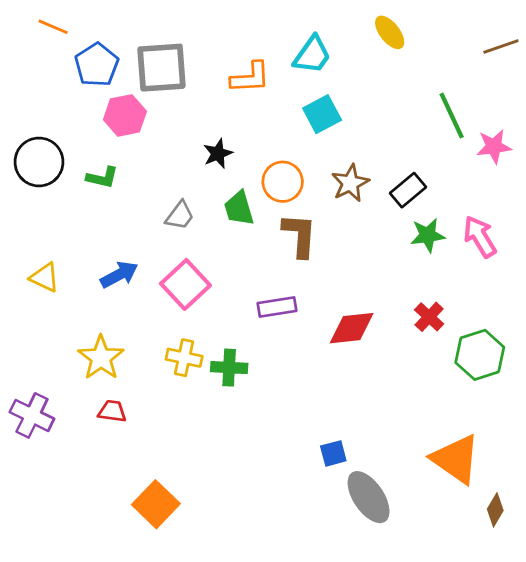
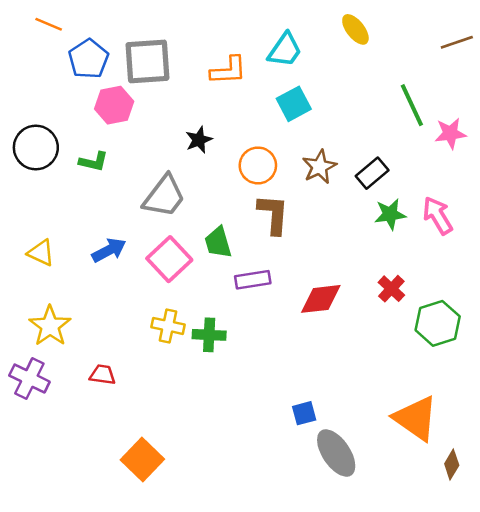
green trapezoid: (239, 208) -> (218, 242), moved
gray trapezoid: (180, 215) -> (164, 196), size x1.6
yellow star: (101, 358) -> (50, 326), moved

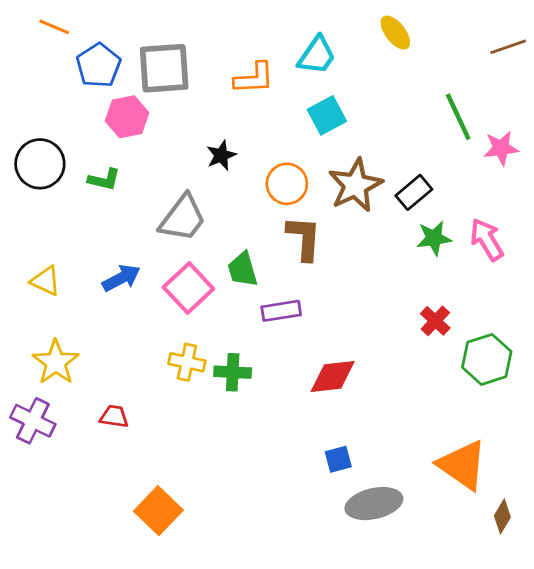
brown star: (319, 167) -> (355, 185), size x1.4
red diamond: (321, 299) -> (333, 377), moved
gray ellipse: (336, 453) -> (374, 504), turned -69

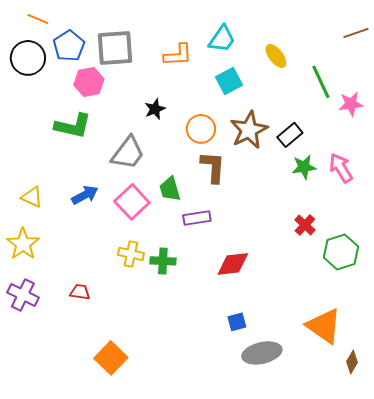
yellow ellipse: (395, 33) -> (276, 56), moved
black circle: (40, 164) -> (28, 58), moved
green L-shape: (104, 180) -> (73, 126), size x1.6
yellow star: (56, 362) -> (23, 244), moved

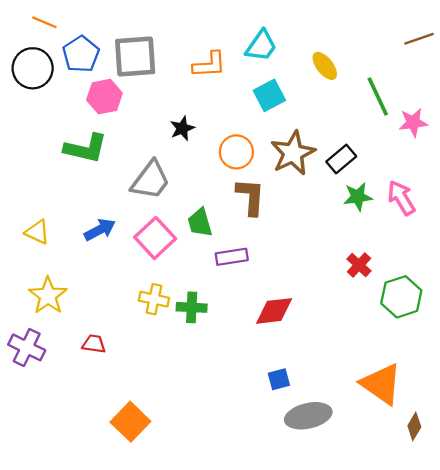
yellow star: (23, 244) -> (48, 296), moved

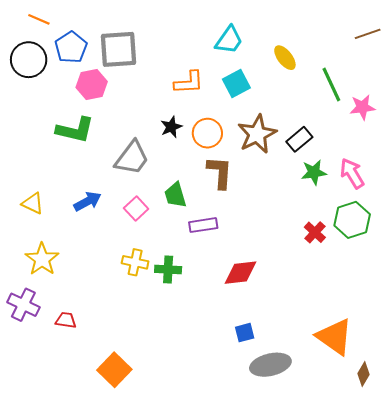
orange L-shape: (209, 65) -> (189, 82), moved
black star: (182, 128) -> (171, 127), moved
pink square: (155, 238) -> (136, 209), size x0.7
green hexagon: (401, 297) -> (352, 220), moved
red trapezoid: (94, 344) -> (66, 320), moved

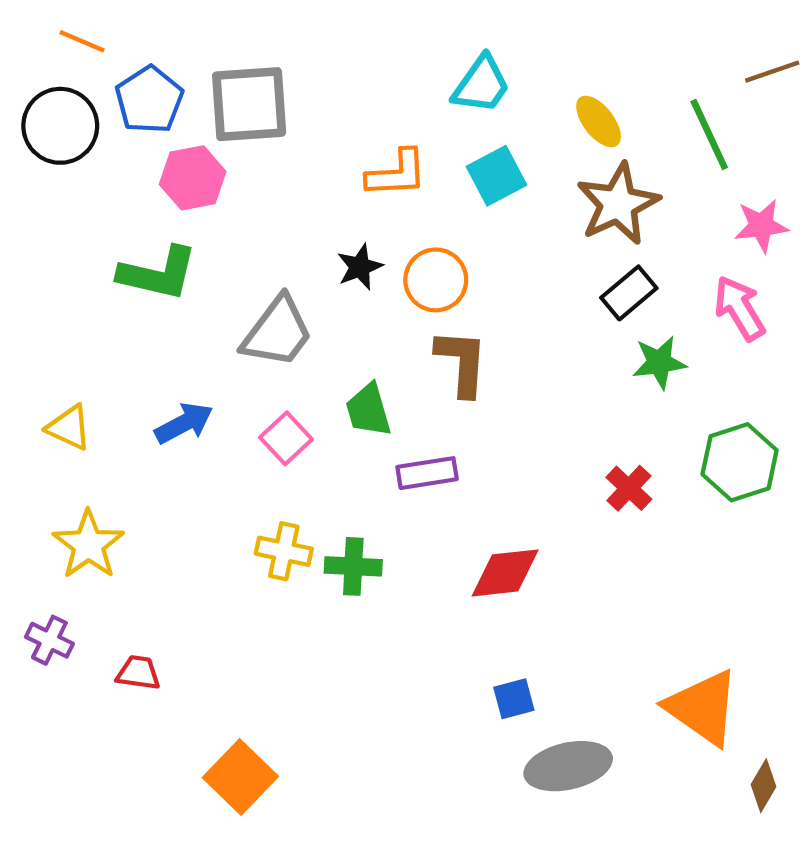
green line: (331, 85) -> (709, 135), moved
brown star: (257, 134) -> (618, 204), moved
pink arrow: (352, 173) -> (740, 308), moved
red cross: (315, 232) -> (629, 488), moved
purple cross: (23, 305) -> (49, 640), size x0.7

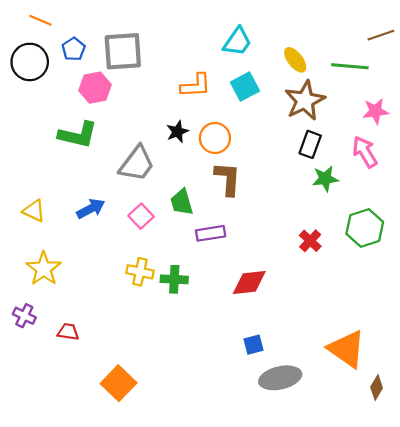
blue pentagon: (149, 100) -> (74, 49), size x0.7
green line: (709, 135) -> (350, 66), turned -60
black rectangle: (629, 293) -> (310, 144), turned -30

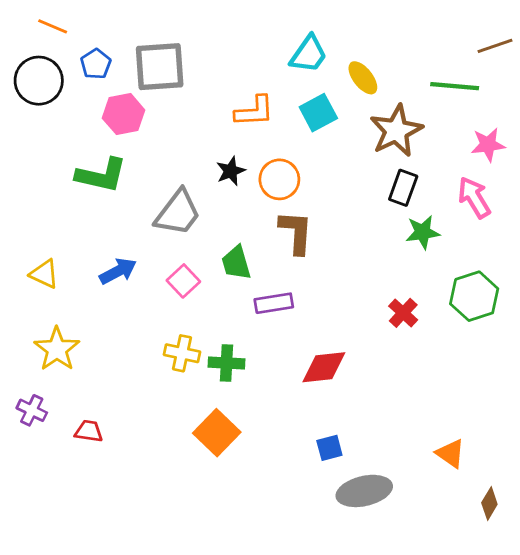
yellow ellipse: (295, 60) -> (363, 78), moved
orange triangle: (347, 349) -> (450, 453), size x0.6
orange square: (119, 383) -> (217, 433), moved

